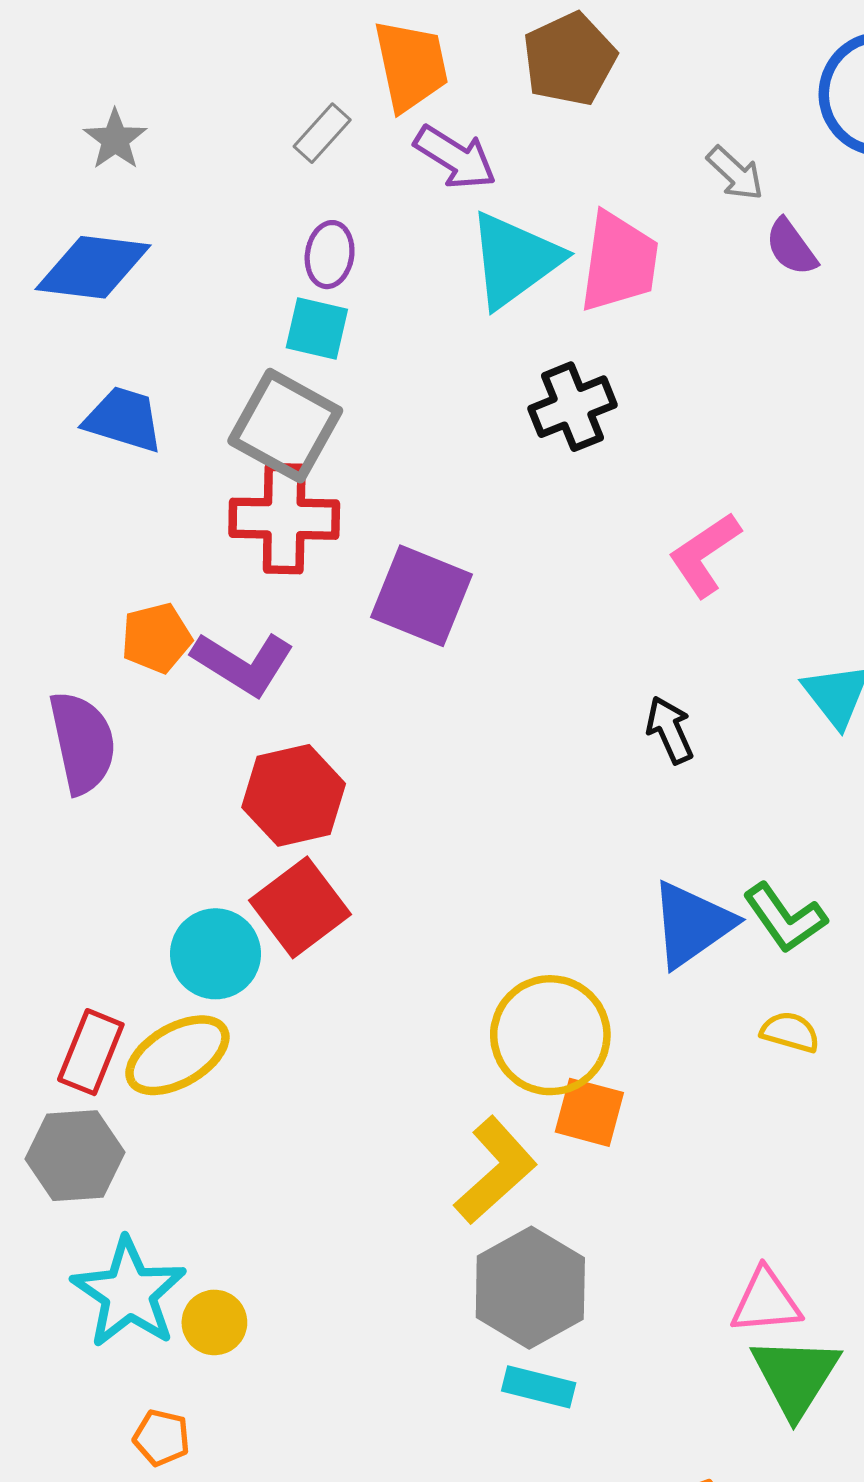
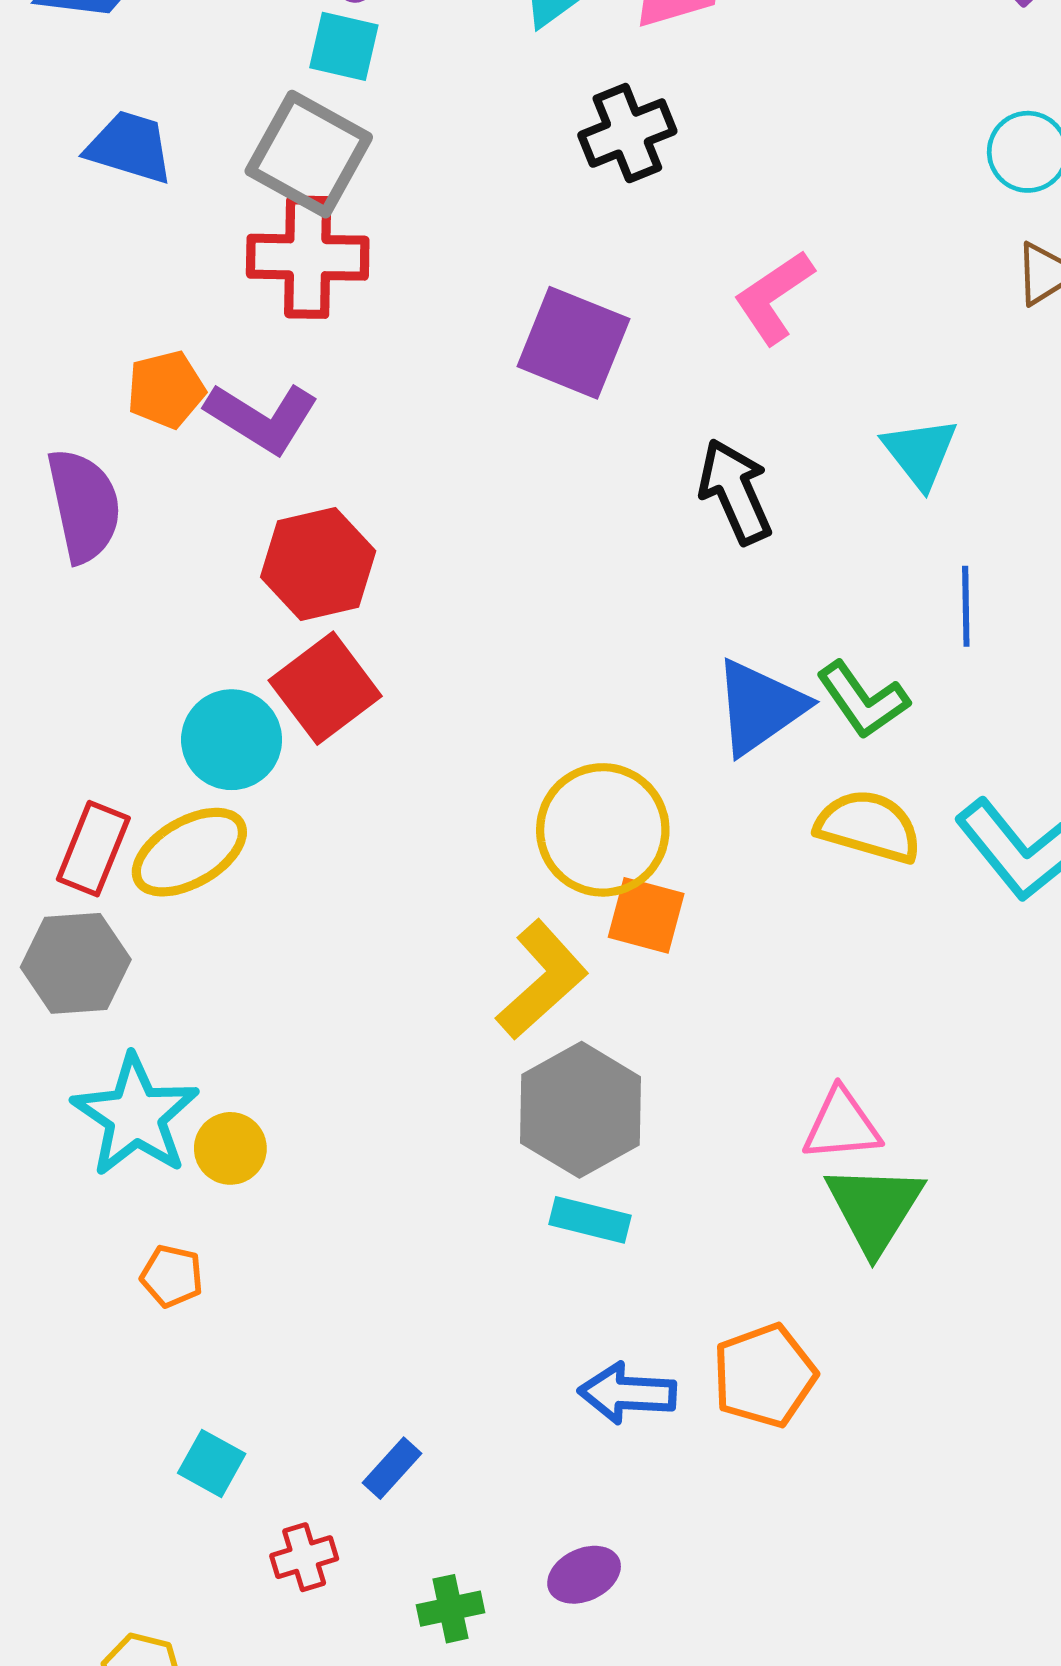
purple square: (421, 596) -> (573, 343), moved
black arrow: (670, 730) -> (735, 491), size x1.4
yellow semicircle: (790, 1032) -> (869, 826), size x1.6

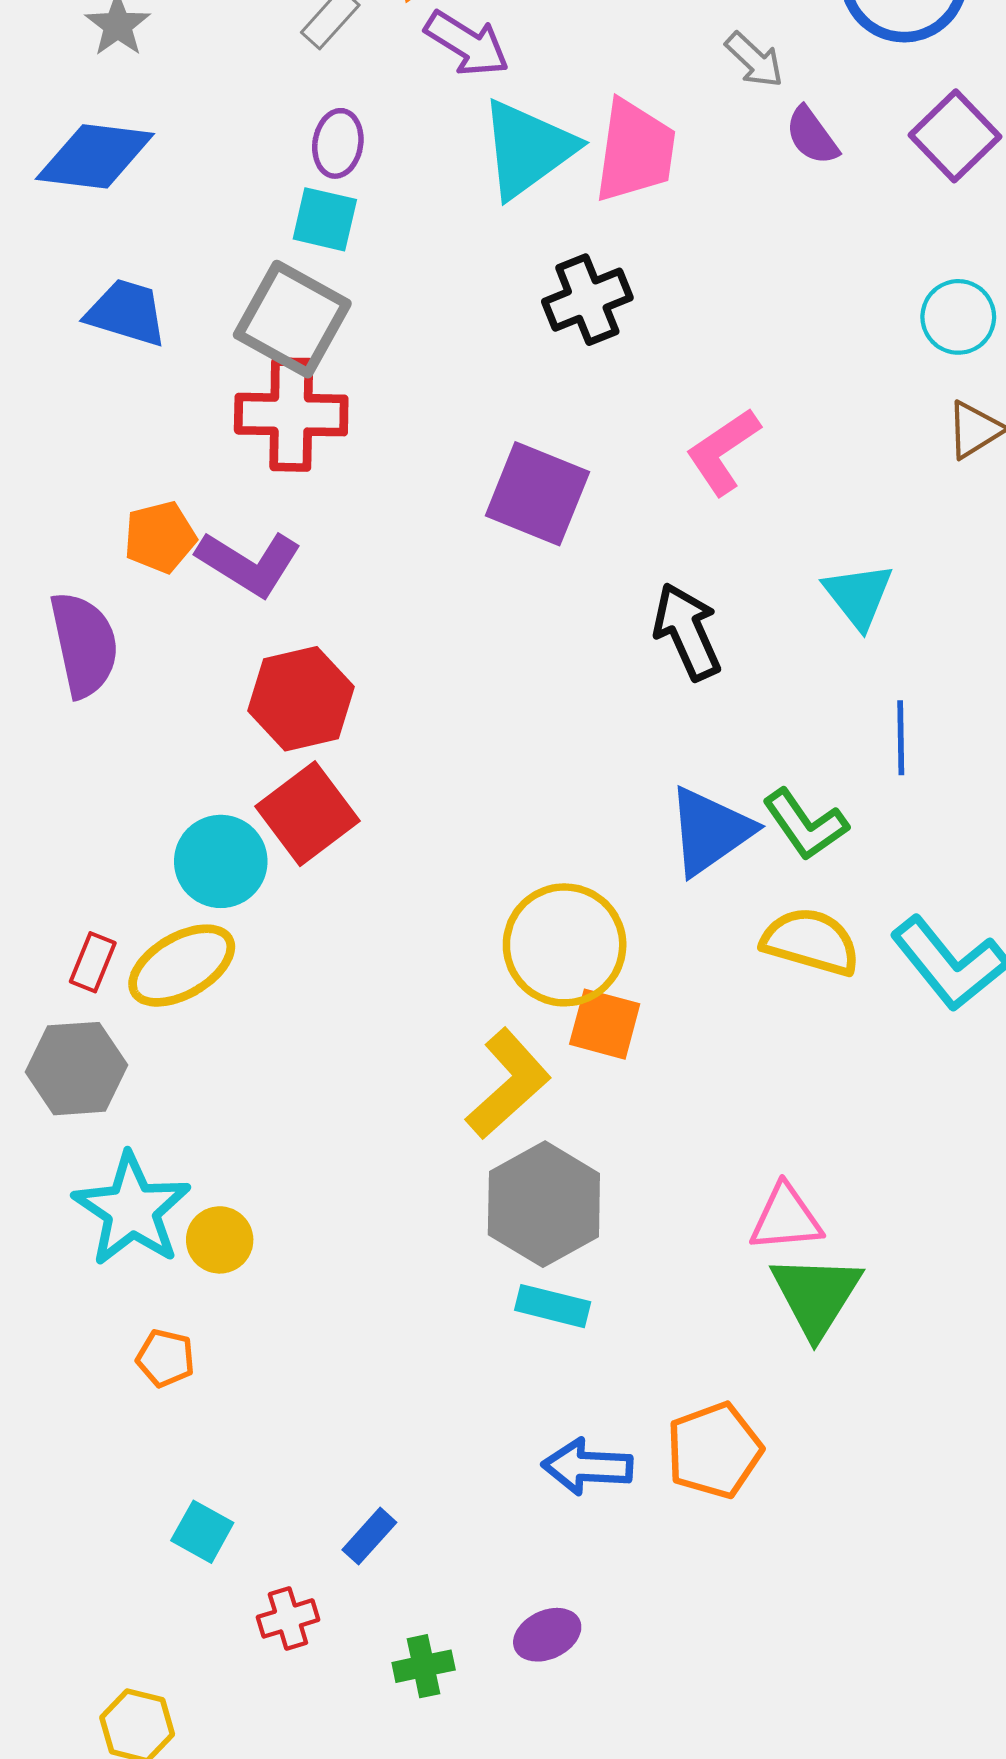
red rectangle: (93, 849) -> (93, 962), size x0.7

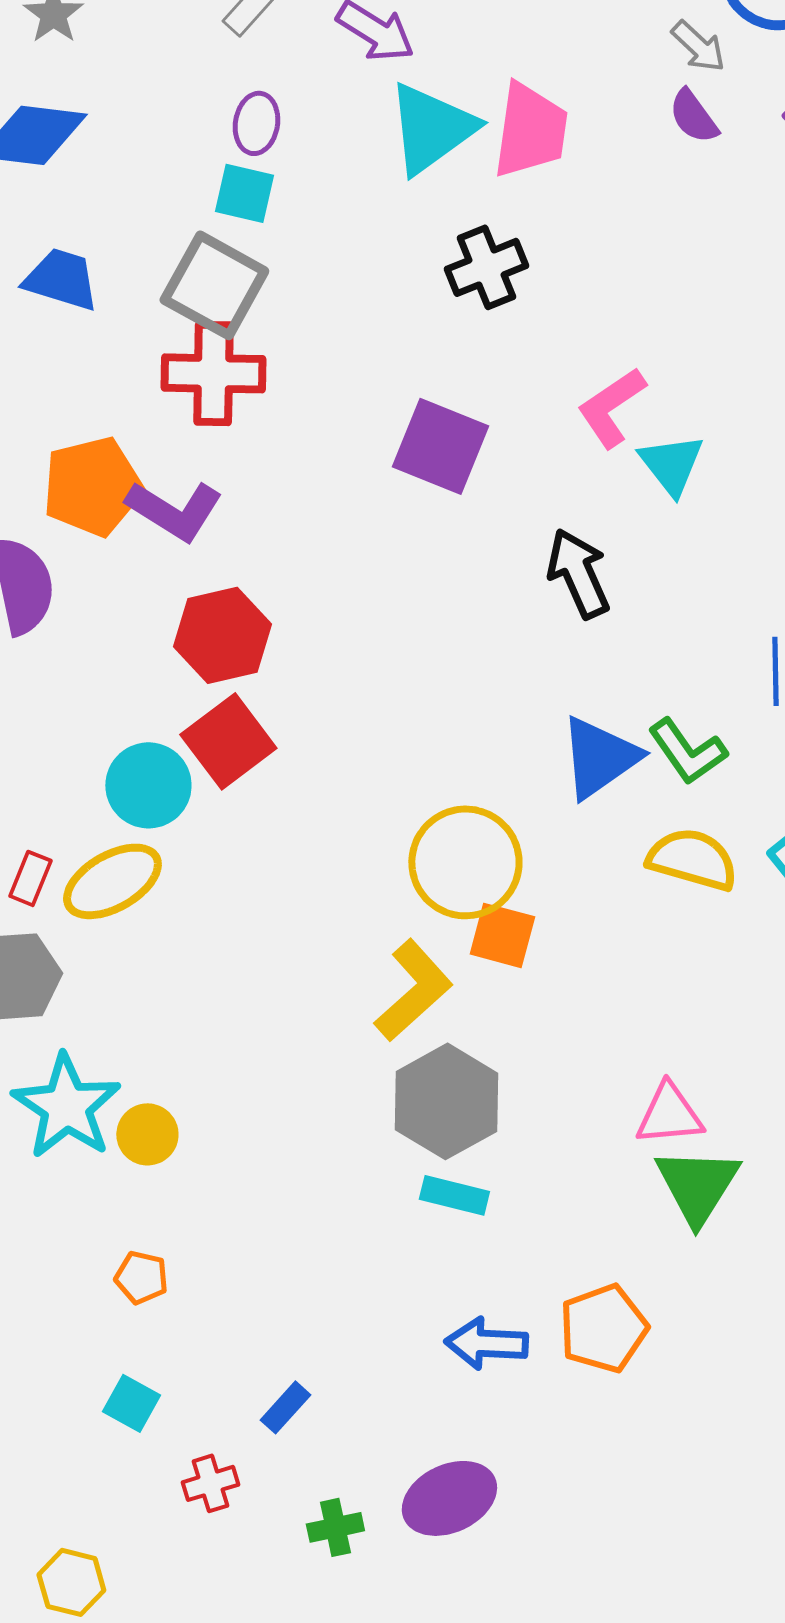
gray arrow: (754, 60) -> (698, 46), moved
orange pentagon: (160, 537) -> (92, 486), size x1.5
cyan triangle: (858, 596) -> (671, 464), moved
orange pentagon: (165, 1358) -> (141, 1277), moved
purple ellipse: (547, 1635) -> (449, 1498), size x1.5

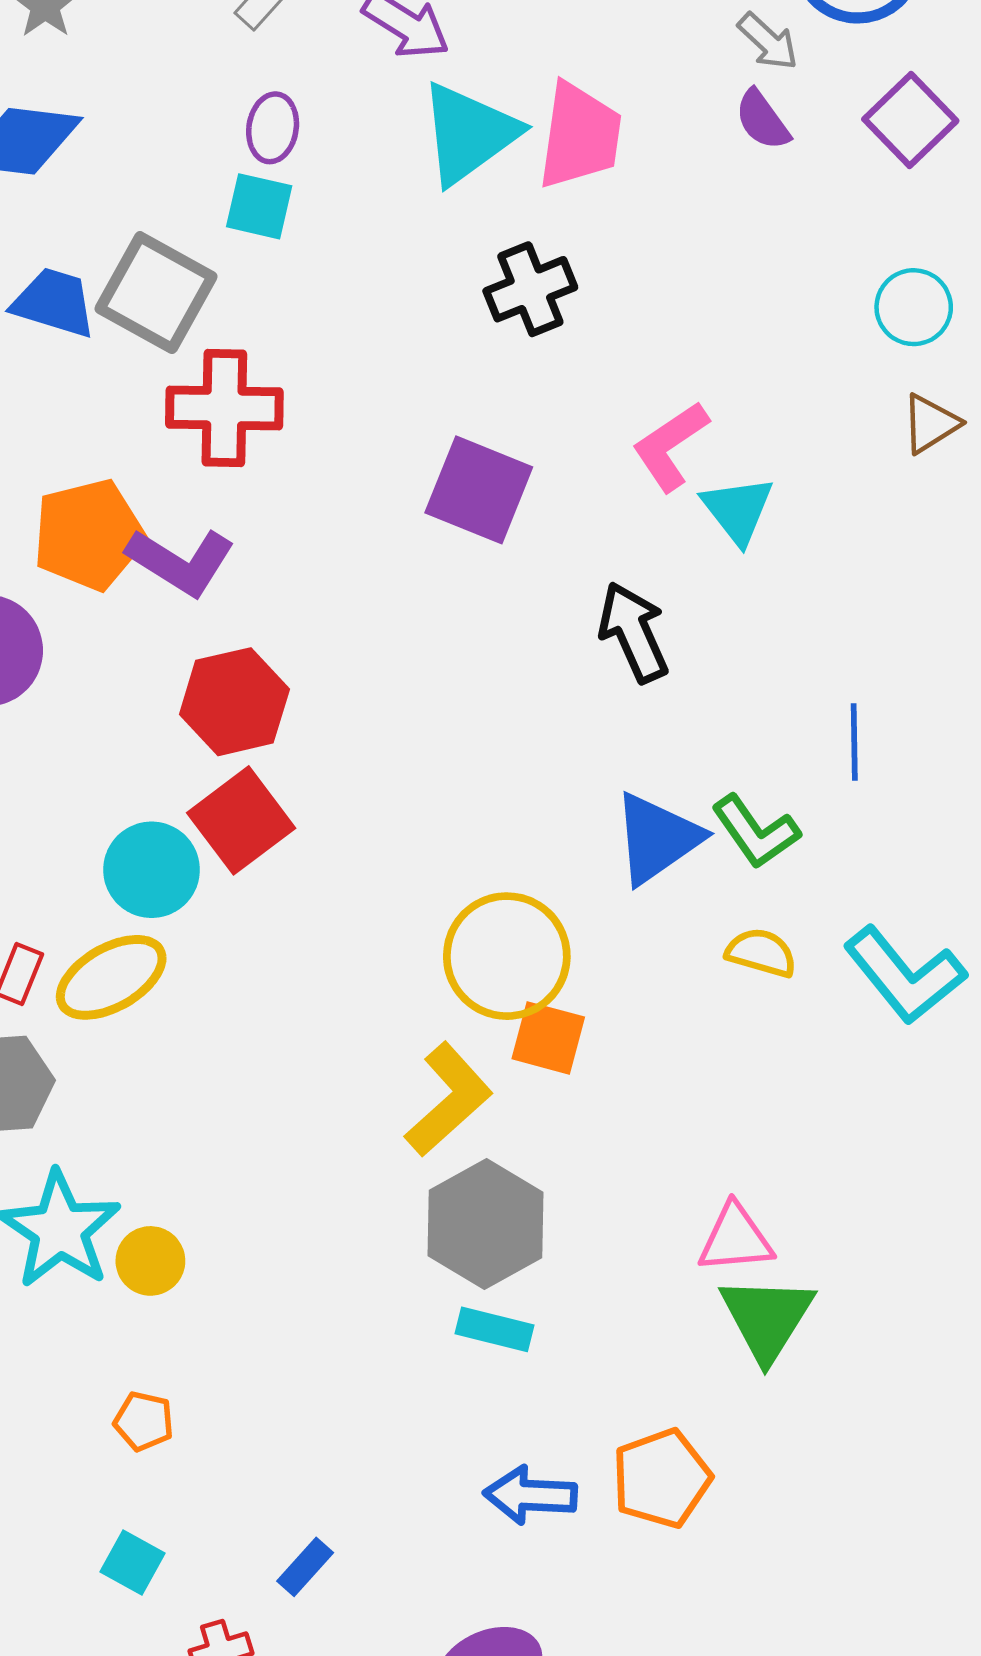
gray square: (214, 285) -> (156, 293), moved
yellow semicircle: (692, 859) -> (761, 953), size x0.7

